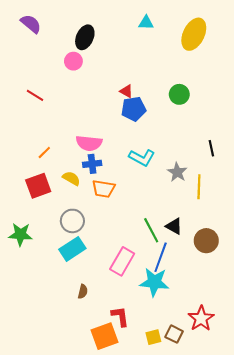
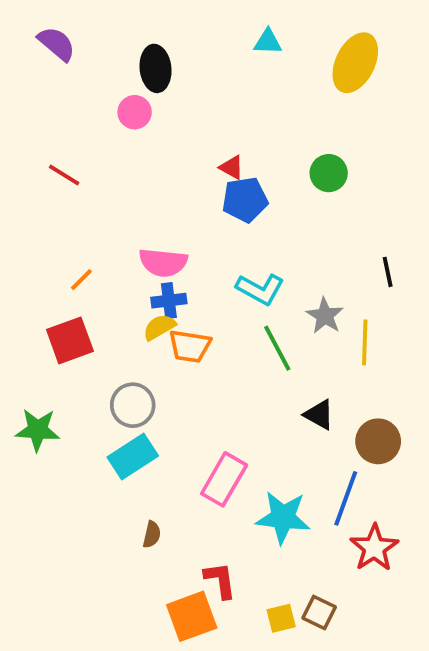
black ellipse: (85, 37) -> (156, 68), turned -30
yellow semicircle: (71, 178) -> (159, 327), moved, turned -60
green line: (151, 230) -> (277, 348), moved
blue line: (161, 257) -> (346, 498), moved
red star: (201, 318) -> (374, 548), moved

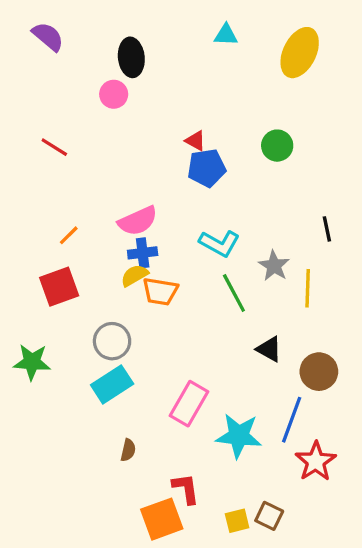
pink semicircle: (163, 262) -> (138, 221), turned -30

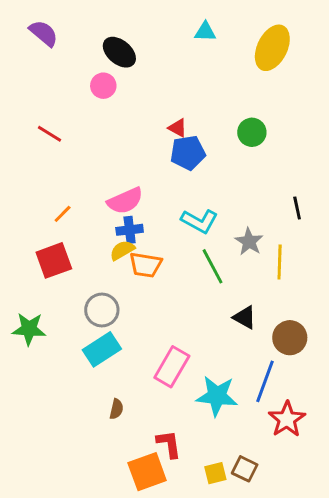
black ellipse: (131, 57) -> (119, 52), turned -44

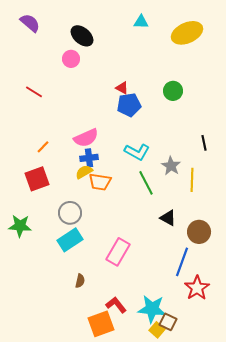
yellow ellipse: (272, 48) -> (187, 33), turned 40
cyan star: (217, 396) -> (152, 309), moved
red L-shape: (169, 444) -> (116, 305), turned -30
yellow square: (215, 473) -> (157, 330), moved, turned -35

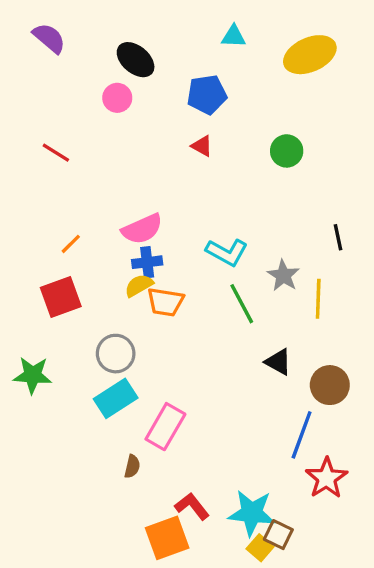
blue pentagon: (129, 105) -> (207, 94), moved
pink rectangle: (118, 252) -> (165, 427), moved

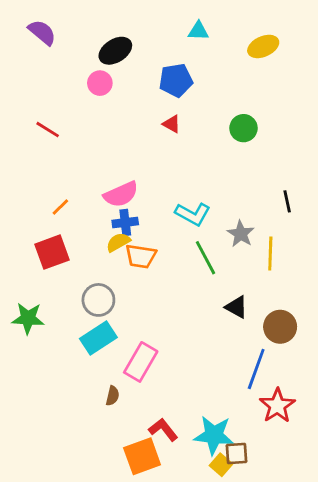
yellow ellipse: (310, 55) -> (263, 46), size x0.7
black ellipse: (136, 60) -> (115, 51), turned -72
brown square: (278, 535) -> (236, 453), turned -30

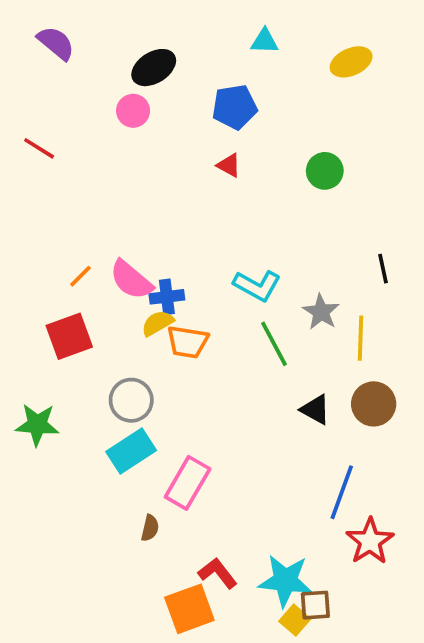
red line: (48, 130) -> (39, 148), moved
pink semicircle: (121, 194) -> (131, 280), moved, turned 64
brown circle: (280, 327) -> (374, 404), moved

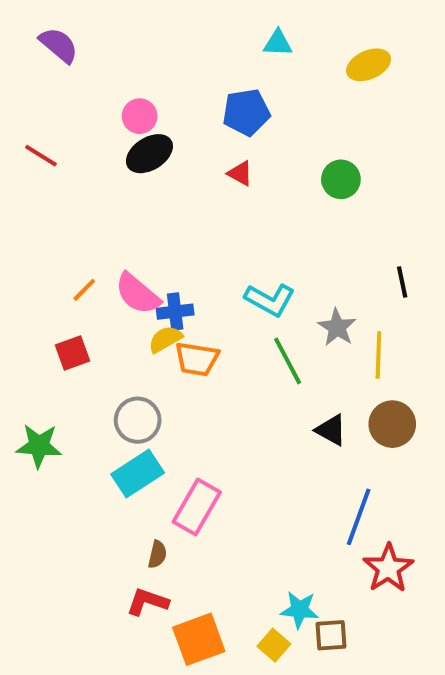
black ellipse: (154, 68) -> (149, 154), moved
red square: (69, 336) -> (72, 353), size x0.7
red L-shape: (218, 573) -> (147, 602), moved, turned -33
cyan star: (285, 581) -> (299, 610), size x0.7
yellow square: (295, 620) -> (274, 645), moved

